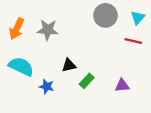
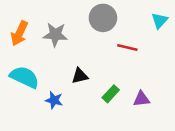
gray circle: (105, 15) -> (103, 18), moved
red line: (133, 41) -> (127, 47), moved
green rectangle: (87, 81) -> (111, 94), moved

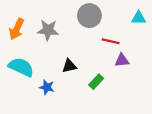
cyan triangle: (160, 20) -> (139, 18), turned 48
purple triangle: (142, 99) -> (122, 60), moved

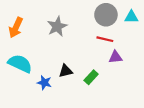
gray circle: (89, 16) -> (106, 15), moved
gray star: (48, 30) -> (57, 26), moved, turned -30
black triangle: (69, 66) -> (66, 71), moved

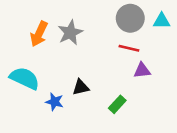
orange arrow: (16, 27) -> (39, 34), moved
green rectangle: (91, 77) -> (117, 104), moved

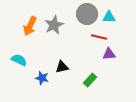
gray circle: (130, 18) -> (87, 14), moved
cyan triangle: (162, 21) -> (109, 17), moved
cyan semicircle: (25, 78) -> (19, 60), size x0.7

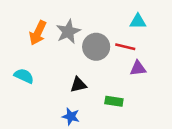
gray circle: (87, 14) -> (96, 47), moved
blue star: (42, 78) -> (71, 116), moved
green rectangle: (90, 80) -> (114, 101), turned 56

